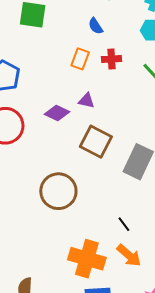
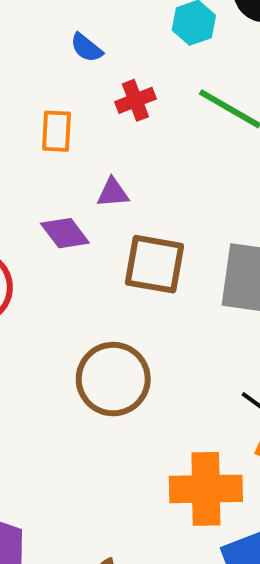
orange rectangle: (80, 59) -> (57, 131), moved
purple diamond: (57, 113) -> (65, 233), turned 45

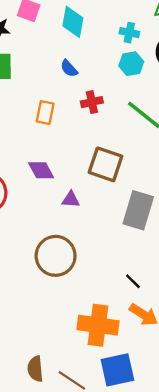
purple triangle: (113, 193) -> (71, 199), moved
brown square: (155, 264) -> (106, 164), moved

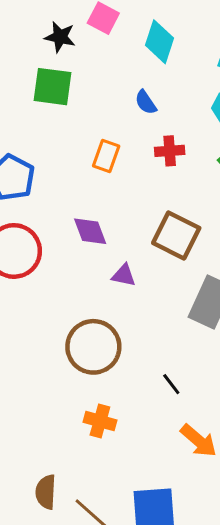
black line: (133, 281) -> (171, 384), moved
orange cross: (98, 325) -> (100, 421), moved, size x0.6

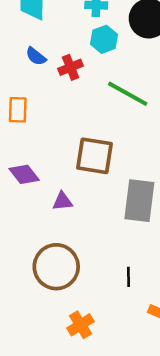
red cross: (170, 151) -> (70, 67), moved
black line: (171, 384) -> (129, 277), turned 54
orange cross: (100, 421) -> (80, 325), turned -30

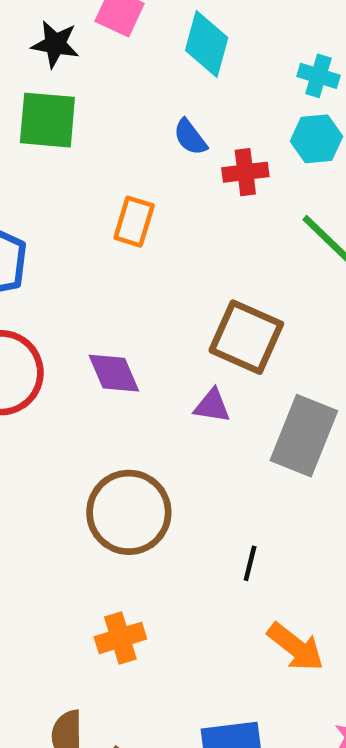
purple diamond: (24, 174) -> (114, 373), moved
purple triangle: (62, 201) -> (212, 406), moved
orange cross: (80, 325) -> (120, 638), moved

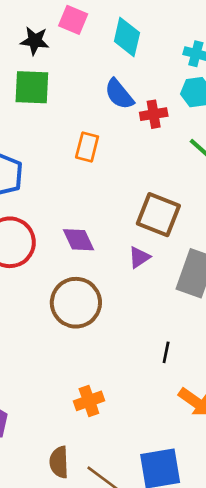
blue semicircle: (190, 137) -> (119, 94), size x1.4
purple triangle: (212, 406) -> (139, 257), turned -40
brown circle: (129, 512) -> (76, 303), moved

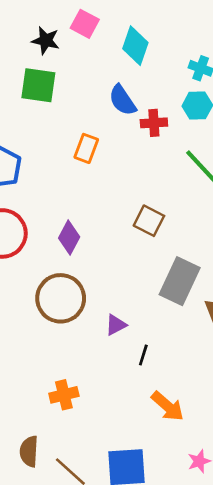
brown square: (158, 215) -> (149, 221), size x0.7
purple diamond: (79, 240) -> (69, 238), turned 48
purple triangle: (139, 257) -> (116, 325), moved

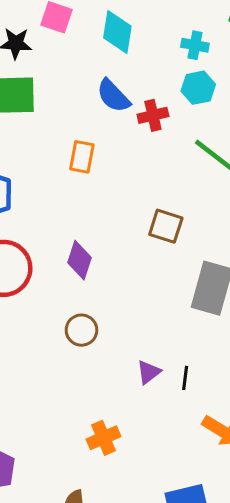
brown circle: (61, 298) -> (81, 330), size x0.6
purple triangle: (116, 325) -> (149, 372), moved

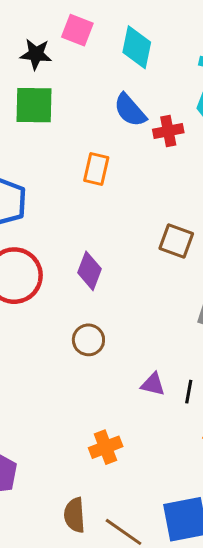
purple triangle: (149, 372) -> (153, 384), turned 48

